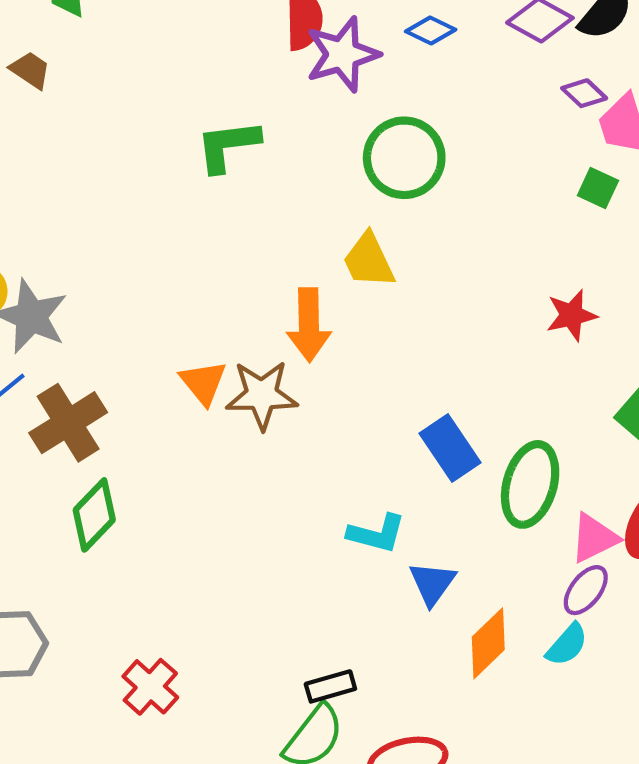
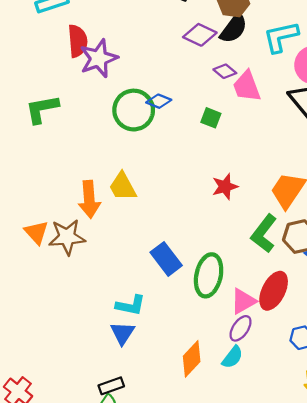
blue diamond: (431, 30) -> (159, 101), moved
green square: (598, 188) -> (211, 118), moved
yellow trapezoid: (369, 261) -> (123, 187), moved
blue triangle: (432, 583) -> (122, 333), moved

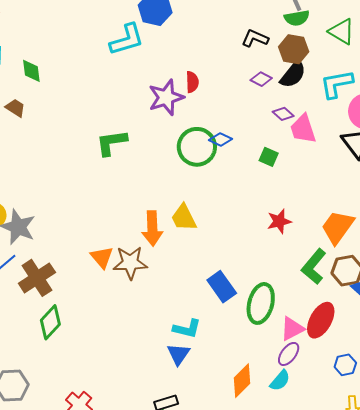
purple diamond: (200, 35) -> (261, 79), size x0.7
red semicircle: (78, 41) -> (192, 82), moved, size x0.7

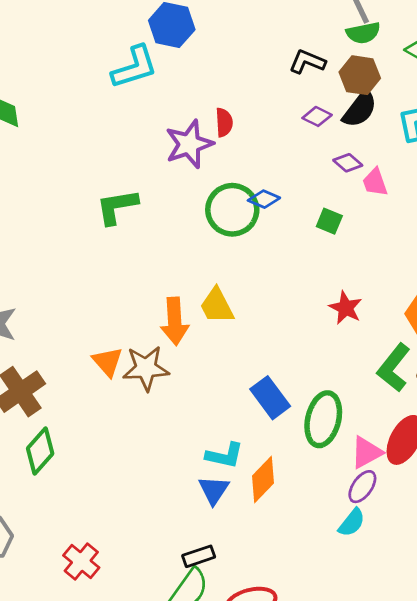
pink trapezoid: (303, 129) -> (375, 182), size x0.7
red star: (279, 221) -> (346, 308), turned -30
orange diamond: (242, 381) -> (263, 479), moved

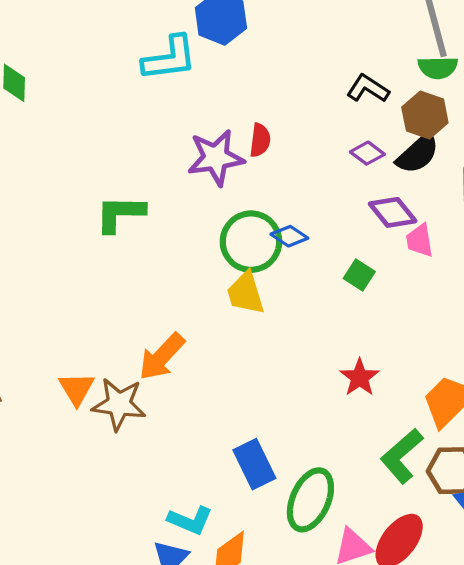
purple diamond: (348, 163) -> (393, 212), size x1.4
yellow trapezoid: (217, 306) -> (246, 293), moved
orange arrow: (175, 321) -> (162, 357), turned 36

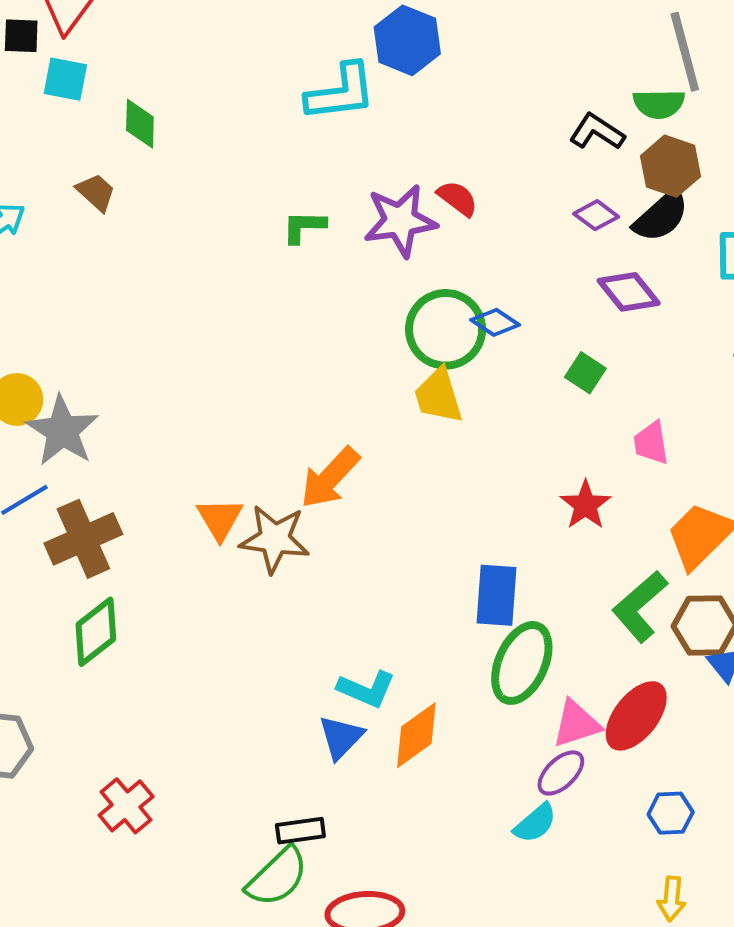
green semicircle: (438, 68) -> (659, 104), moved
red semicircle: (260, 140) -> (458, 198), turned -60
green L-shape: (120, 214) -> (304, 227), moved, size x0.7
pink trapezoid: (420, 240) -> (651, 443), moved
blue rectangle: (254, 464) -> (496, 595), moved, turned 30

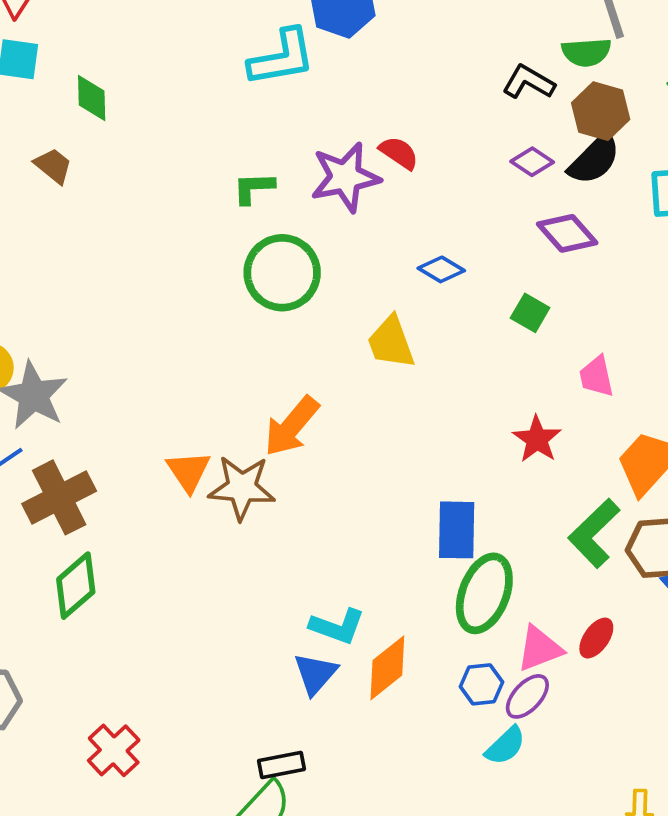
green circle: (446, 329) -> (282, 273), moved
red ellipse: (636, 716) -> (596, 638), size x0.6
blue hexagon: (671, 813) -> (482, 684), moved

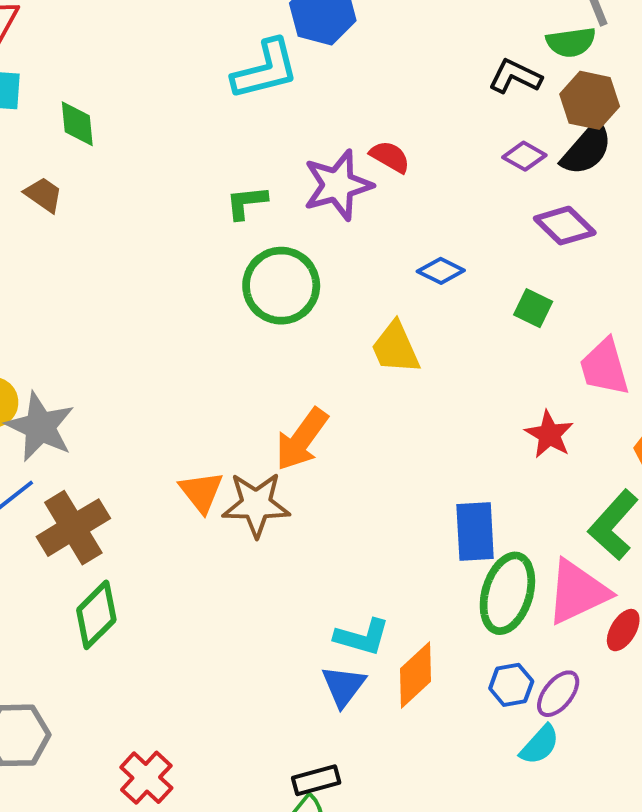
pink trapezoid: (596, 376) -> (605, 367), size x1.4
pink triangle: (540, 649) -> (578, 592), moved, size x1.4

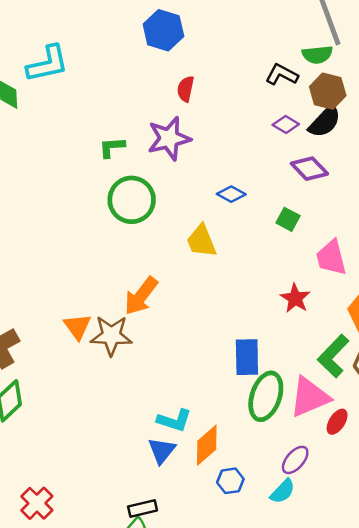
cyan L-shape: (265, 69) -> (48, 64), moved
red semicircle: (390, 157) -> (186, 89), moved, turned -110
blue hexagon: (511, 685) -> (230, 481), moved

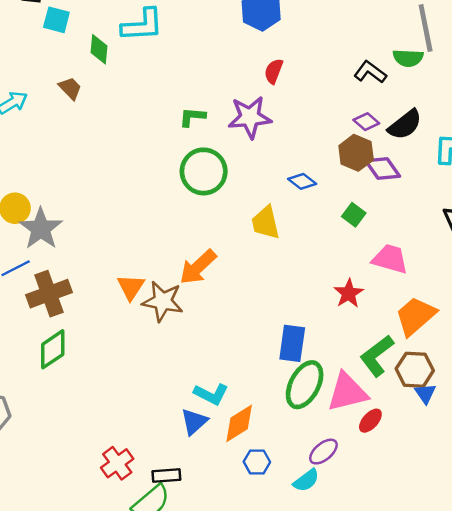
brown hexagon: (328, 91) -> (356, 153), moved
pink trapezoid: (331, 258) -> (390, 259), turned 111
red cross: (37, 503) -> (117, 463), moved

